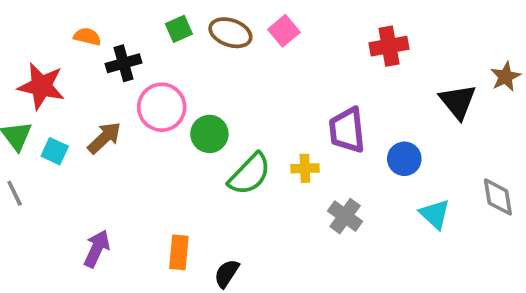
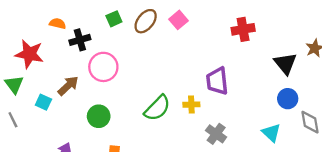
brown ellipse: (230, 33) -> (146, 21), turned -70
green circle: (209, 134) -> (99, 116), moved
cyan square: (55, 151) -> (43, 102), moved
blue circle: (404, 159) -> (288, 99), moved

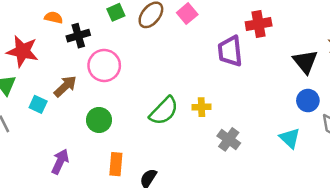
purple trapezoid: (217, 81) -> (230, 51), moved

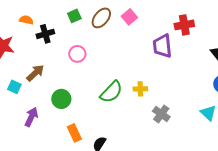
pink circle: (104, 65) -> (77, 54), moved, size x0.7
purple arrow: (60, 162) -> (31, 117), moved
orange rectangle: (116, 164) -> (74, 133), turned -30

